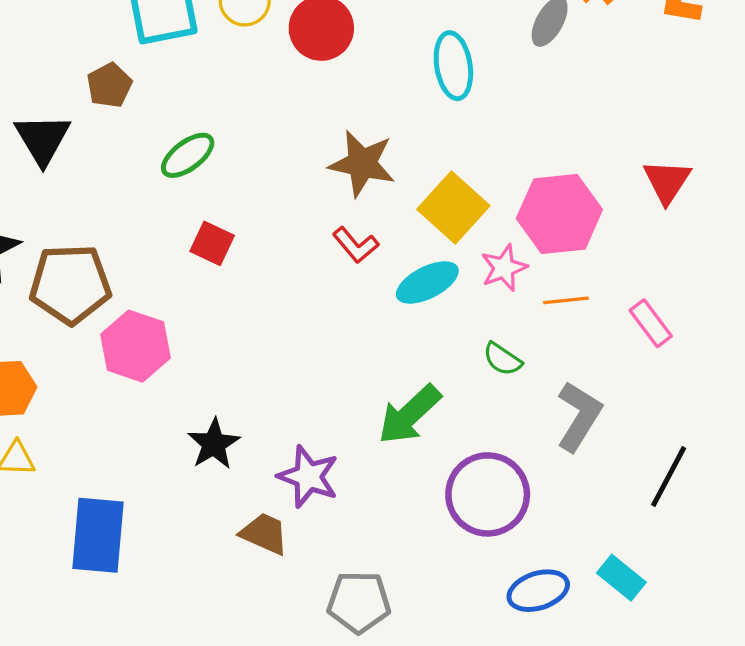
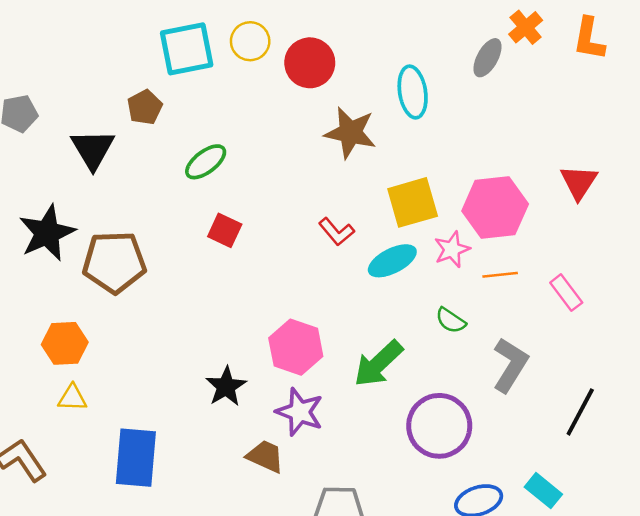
brown star: (362, 163) -> (350, 133), moved
yellow square: (453, 208) -> (413, 202), turned 32
pink hexagon: (135, 346) -> (296, 347), moved

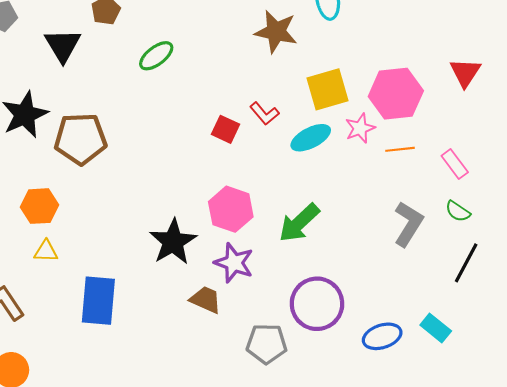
red square: (225, 230) -> (226, 129), moved
green semicircle: (451, 320) -> (458, 211), moved
black star: (226, 387) -> (173, 242), size x1.4
purple circle: (439, 426) -> (317, 304), moved

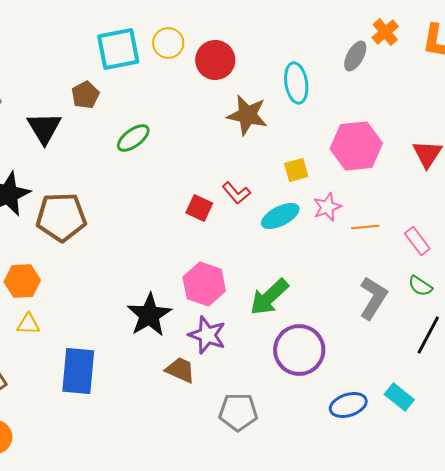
yellow square: (327, 89) -> (296, 170), size x0.6
pink hexagon: (396, 94) -> (356, 146), moved
purple circle: (317, 304) -> (299, 350), moved

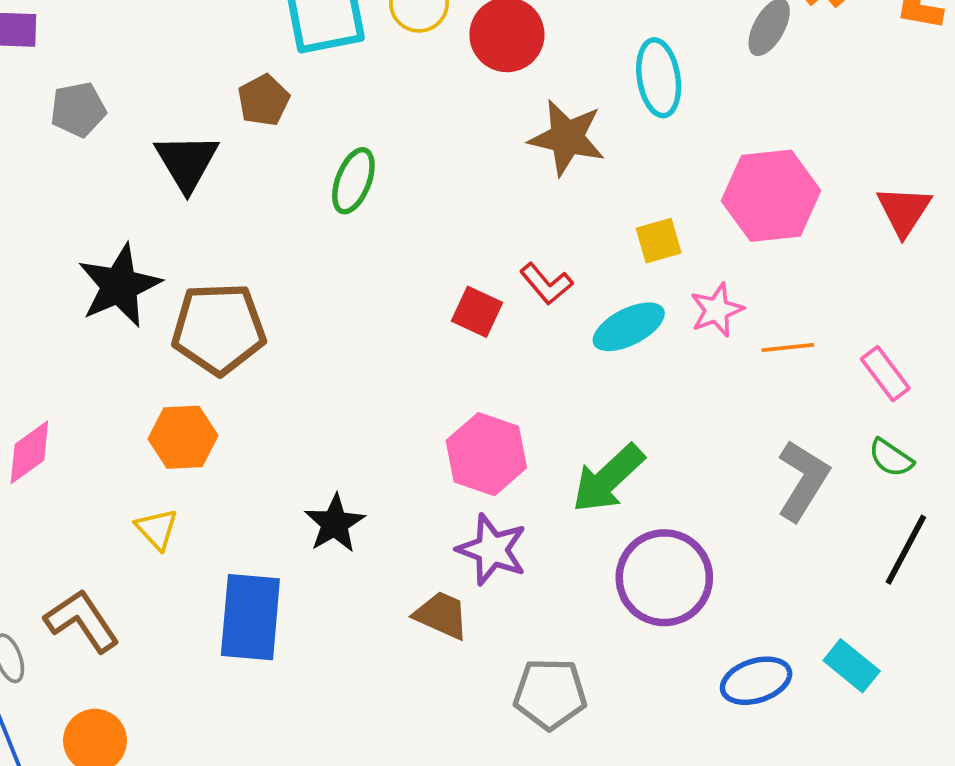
green ellipse: (133, 138) -> (353, 181), turned -32
orange hexagon: (22, 281) -> (183, 437), moved
black star: (149, 315) -> (335, 523), moved, size x0.7
yellow triangle: (28, 324) -> (157, 529), turned 45

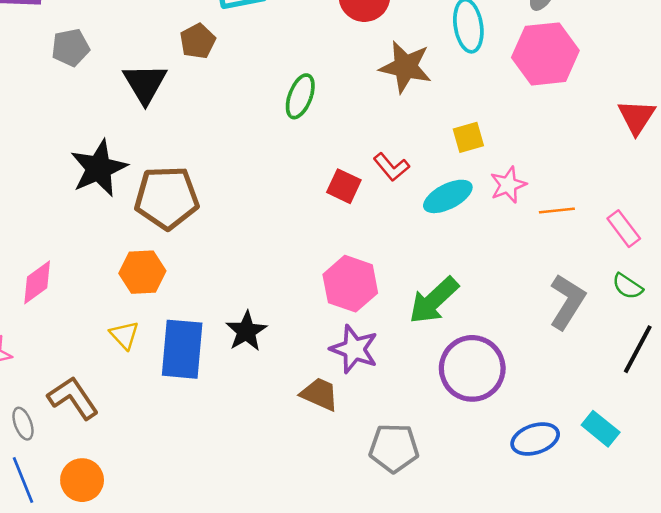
green ellipse: (353, 181) -> (300, 96), moved
pink hexagon: (771, 196) -> (545, 54), moved
blue rectangle: (250, 617) -> (182, 349), moved

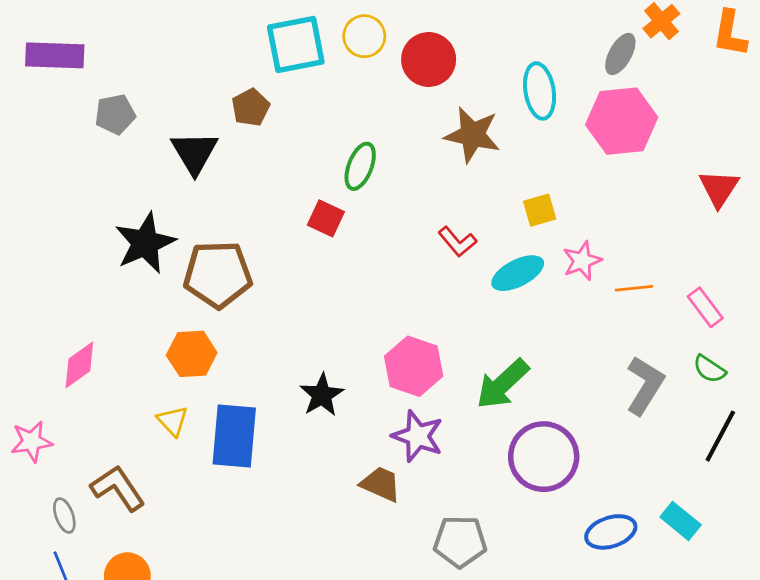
red square: (344, 186) -> (326, 218), moved
black star: (246, 331) -> (322, 395), moved

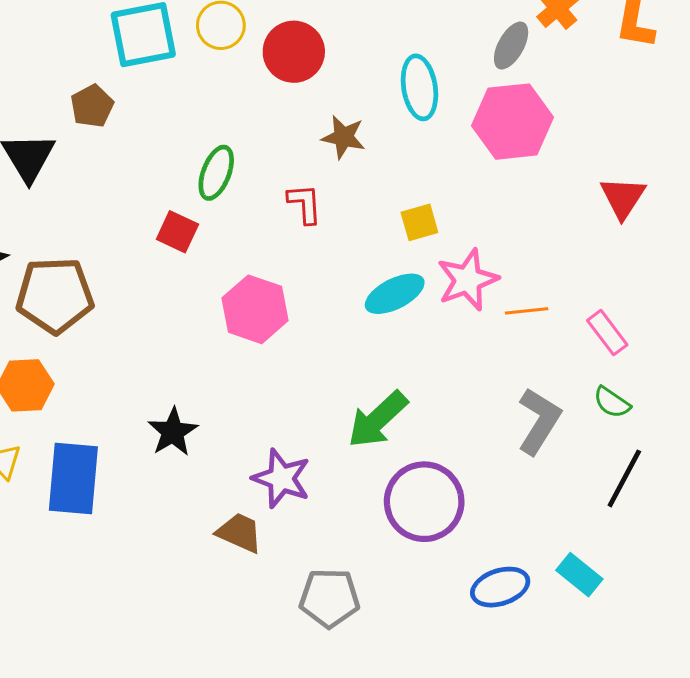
brown star: (472, 135) -> (343, 137), size x0.7
red L-shape: (457, 242) -> (305, 204), moved, turned -144
pink star: (582, 261) -> (468, 280), size x1.4
pink hexagon: (414, 366) -> (255, 309), moved

